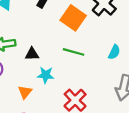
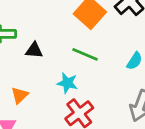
cyan star: (46, 75) -> (67, 83), moved

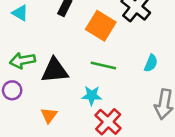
black triangle: (34, 50) -> (55, 71), size x1.6

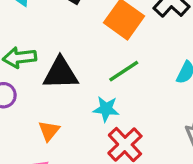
green line: (103, 66) -> (124, 71), turned -50

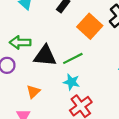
green line: (124, 71) -> (73, 58), moved

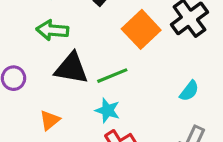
green arrow: (20, 42) -> (52, 30), moved

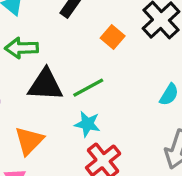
orange square: (141, 29) -> (113, 37), size x0.6
orange triangle: (50, 120) -> (29, 141), size x1.4

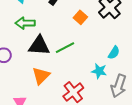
cyan star: (87, 124) -> (99, 71), moved
orange triangle: (29, 141) -> (41, 76), moved

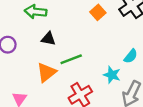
black triangle: (39, 46) -> (48, 39), size x0.6
green line: (65, 48) -> (71, 59), moved

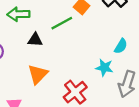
green line: (71, 59) -> (62, 23), moved

